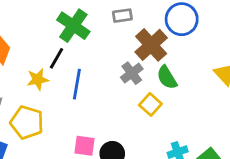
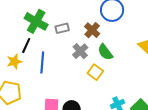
gray rectangle: (122, 16) -> (62, 28), moved
brown cross: (151, 45) -> (92, 30), size x0.7

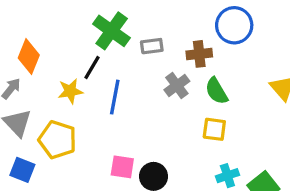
brown cross: (92, 30) -> (199, 54), turned 35
yellow square: (95, 72) -> (214, 129), moved, turned -35

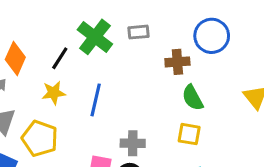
gray rectangle: (152, 46) -> (139, 32), moved
black line: (92, 68) -> (60, 58), moved
gray cross: (177, 86) -> (133, 143), moved, turned 35

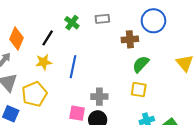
green cross: (95, 37) -> (72, 23), size x0.6
green semicircle: (193, 98) -> (141, 64), turned 72
yellow pentagon: (40, 138) -> (34, 94), turned 30

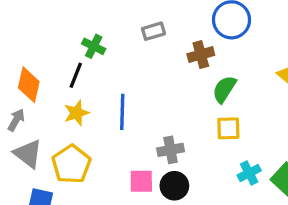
green cross: (72, 23) -> (94, 46), moved

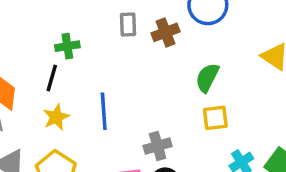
gray rectangle: (153, 31) -> (128, 25), turned -70
green cross: (94, 46) -> (67, 46), turned -30
brown cross: (201, 55) -> (166, 32), moved

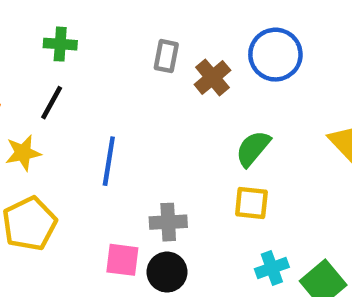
brown cross: (166, 32) -> (212, 77), turned -32
green cross: (67, 46) -> (60, 44), moved
yellow star: (56, 117) -> (23, 153), moved

